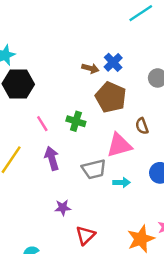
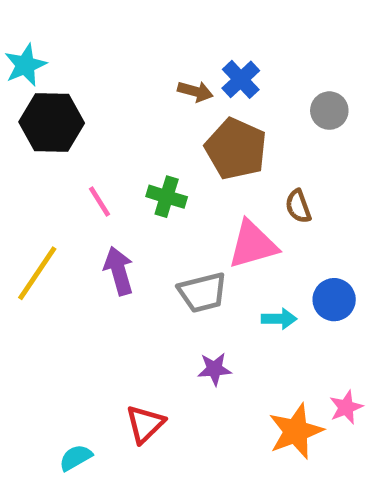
cyan arrow: (122, 182) -> (279, 319), moved
purple star: (63, 208) -> (214, 369), moved
red triangle: (86, 235) -> (145, 424), moved

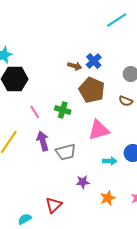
brown semicircle: (298, 206) -> (126, 101), moved, turned -48
gray trapezoid: (202, 292) -> (66, 152), moved
orange star: (296, 431) -> (108, 198), moved, size x0.7

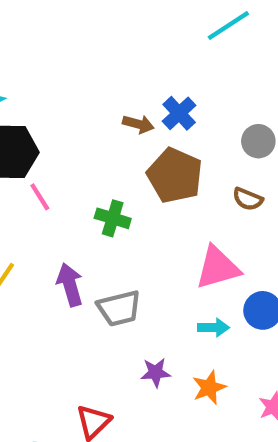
pink line: (35, 112) -> (40, 197), moved
pink triangle: (99, 130) -> (218, 268), moved
orange star: (108, 198) -> (209, 388), moved

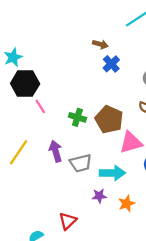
brown arrow: (138, 124) -> (100, 44), moved
brown pentagon: (175, 175) -> (109, 120), moved
cyan arrow: (213, 328) -> (112, 173), moved, size x1.6

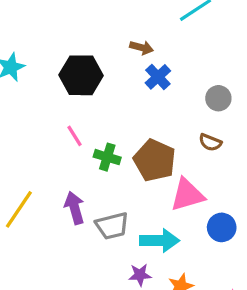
black hexagon: (25, 84) -> (81, 75), moved
pink line: (40, 106) -> (74, 136), moved

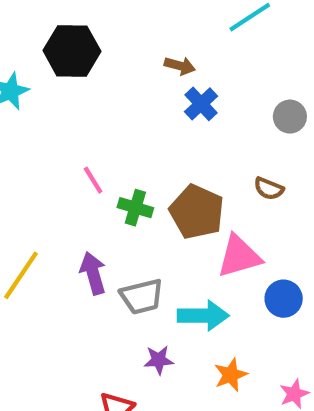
black hexagon: (81, 75) -> (72, 51), moved
gray circle: (218, 98) -> (290, 117), moved
purple star: (140, 275) -> (159, 360), moved

